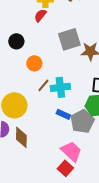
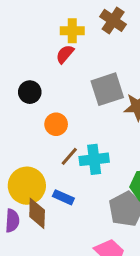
blue rectangle: (63, 114) -> (63, 197), moved
brown diamond: (21, 137) -> (37, 213), moved

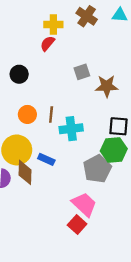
gray square: (107, 89) -> (82, 72), size x0.6
orange circle: (56, 124) -> (27, 114), moved
brown line: (69, 156) -> (51, 114), moved, turned -35

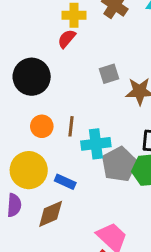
black circle: (19, 74) -> (32, 77), size x1.6
gray pentagon: (97, 169) -> (119, 164), moved
brown diamond: (25, 172) -> (51, 214), moved, turned 65

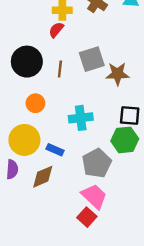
gray square: (109, 74) -> (92, 59), size x1.5
brown line: (71, 126) -> (60, 69), moved
gray pentagon: (119, 164) -> (97, 163), moved

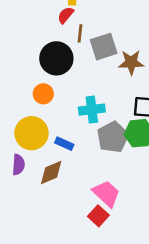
black circle: (27, 62) -> (56, 58), moved
brown line: (60, 69) -> (80, 33), moved
gray pentagon: (97, 163) -> (113, 137), moved

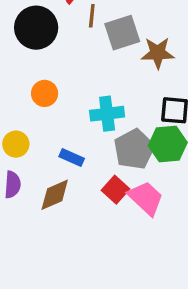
black circle: (56, 58) -> (36, 28), moved
yellow circle: (31, 133) -> (16, 144), moved, size x0.6
pink trapezoid: (106, 193) -> (146, 198), moved
red square: (98, 216) -> (115, 190), moved

